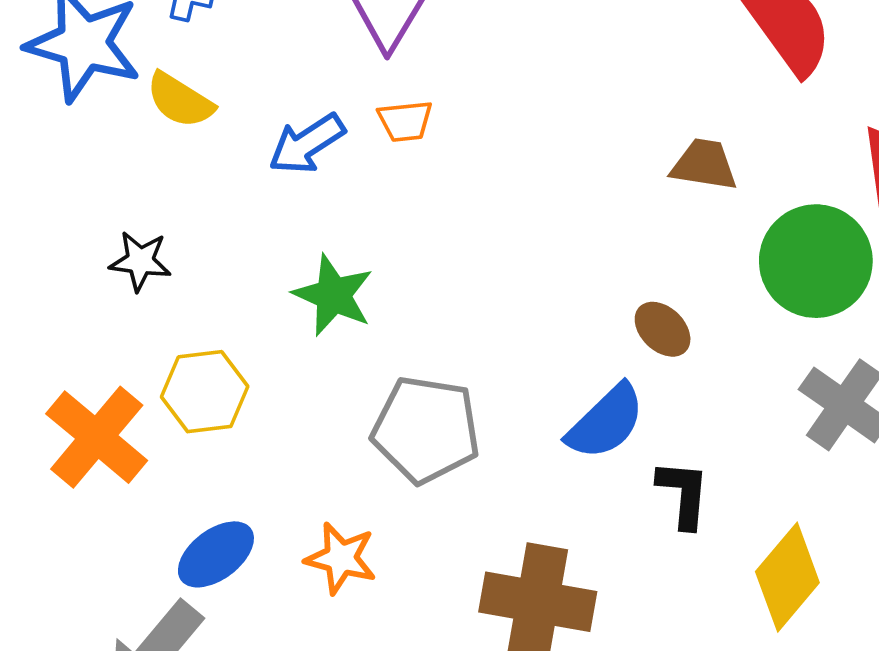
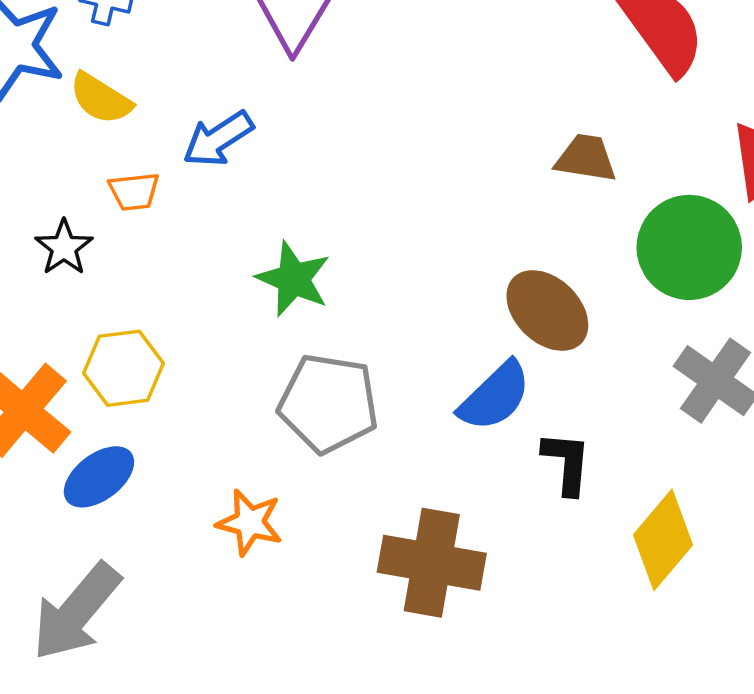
orange trapezoid: (405, 121) -> (134, 191), moved
black star: (140, 261) -> (64, 247), turned 30
green star: (333, 295) -> (293, 279), moved
brown ellipse: (663, 329) -> (547, 310), size x1.6
blue ellipse: (216, 554) -> (99, 477), moved

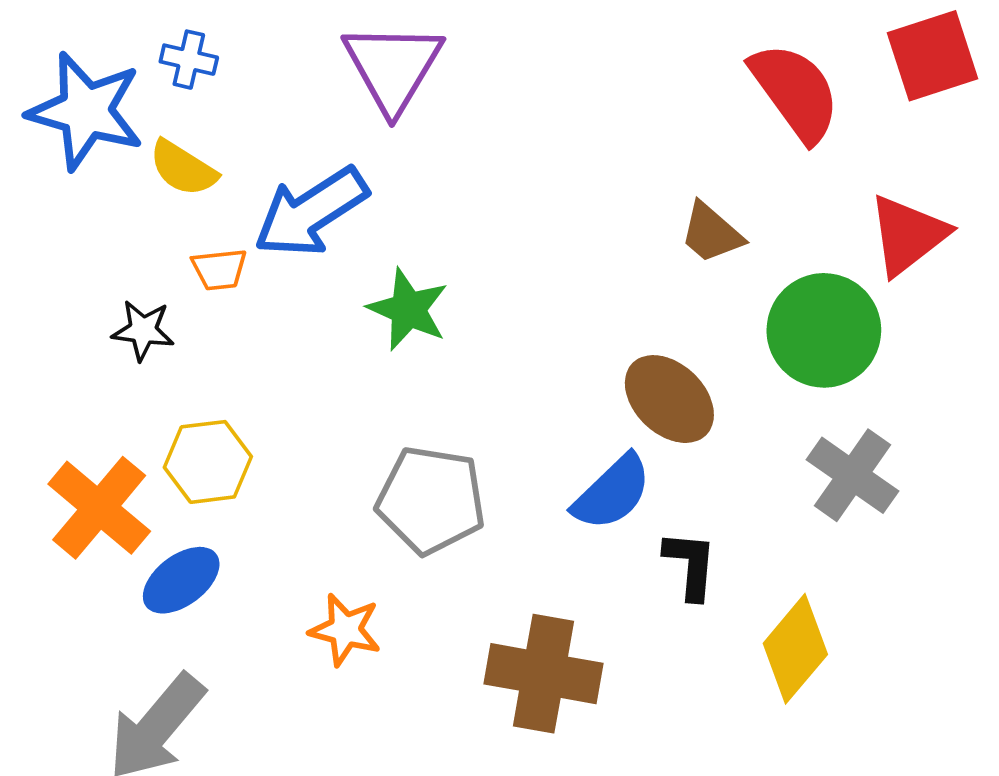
blue arrow: (218, 139) -> (311, 212), size x1.5
brown trapezoid: (586, 158) -> (711, 233), turned -148
black star: (64, 247) -> (143, 330), turned -30
green star: (293, 279) -> (408, 309), moved

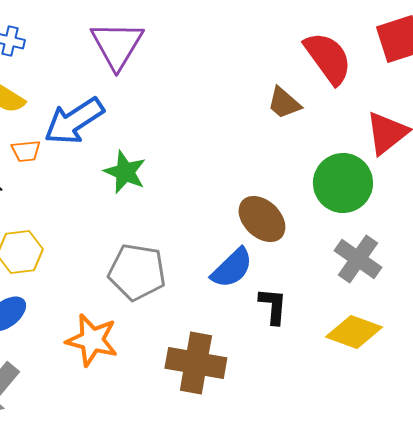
brown trapezoid: (711, 233) -> (284, 103), moved
orange star: (345, 630) -> (92, 340), size x1.4
yellow diamond: (795, 649) -> (354, 332), moved, turned 70

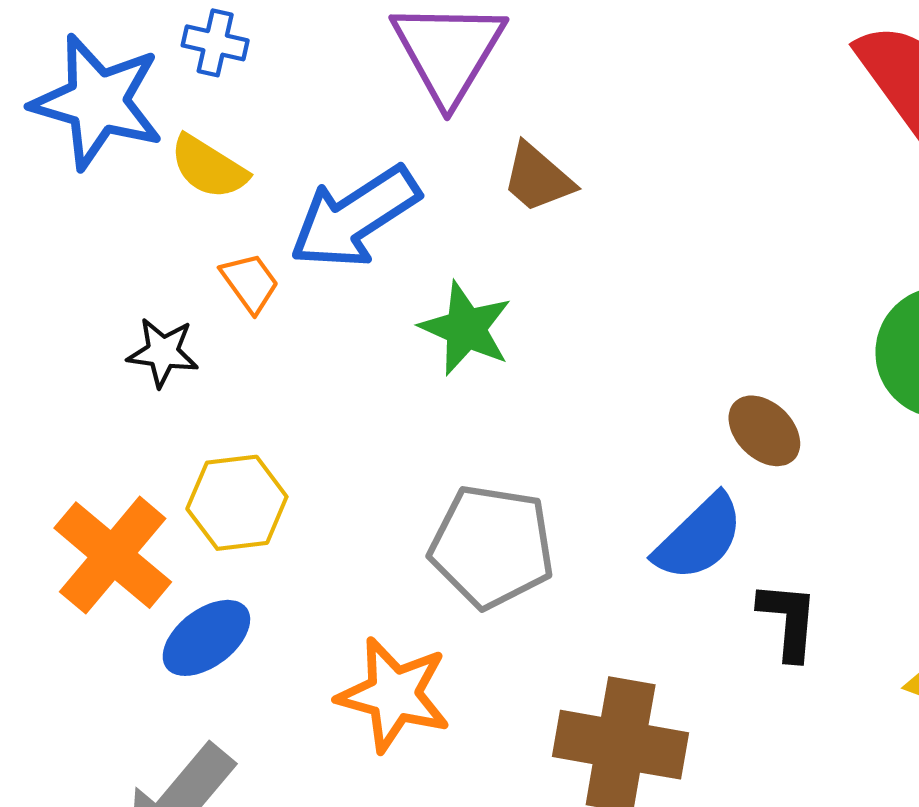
brown trapezoid: (284, 103) -> (538, 178), moved
orange trapezoid: (26, 151) -> (250, 283), turned -120
brown ellipse: (262, 219) -> (764, 431), size x0.7

